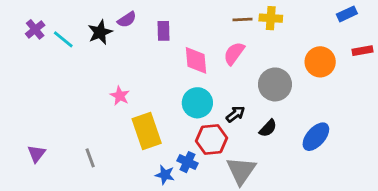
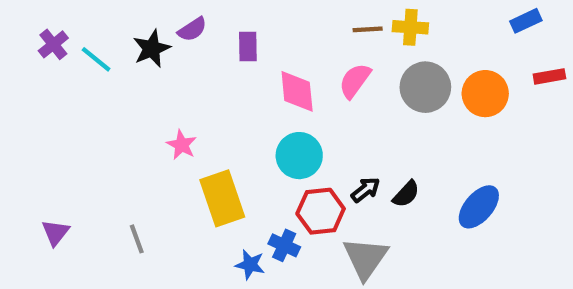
gray circle: (275, 84) -> (425, 87), moved
black arrow: (235, 114) -> (365, 190), moved

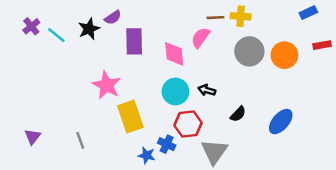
purple rectangle: (248, 47) -> (134, 41), moved, size x1.5
pink semicircle: (355, 81) -> (201, 38), moved
pink star: (182, 145) -> (107, 85), size x1.6
black arrow: (365, 190) -> (207, 90), moved, turned -126

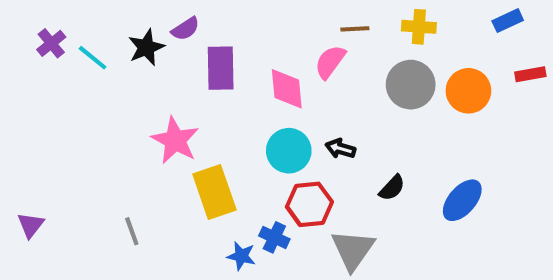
yellow cross: (241, 16) -> (419, 27), moved
purple triangle: (33, 137) -> (31, 225), moved

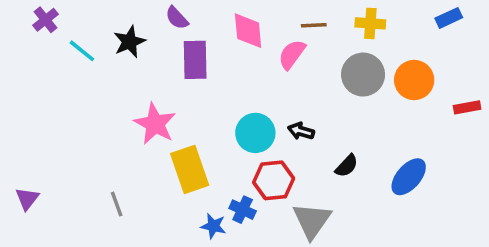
purple semicircle: (186, 29) -> (177, 18), moved, turned 80
purple cross: (51, 43) -> (45, 20), moved
red rectangle: (530, 74) -> (467, 107), moved
pink diamond: (287, 89) -> (248, 31), moved

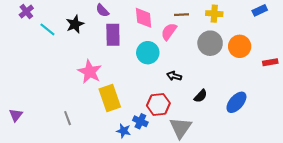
cyan circle: (255, 133) -> (148, 53), moved

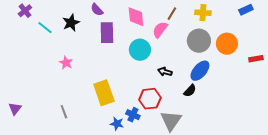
brown line: (182, 15) -> (172, 14), turned -56
pink star: (90, 72) -> (66, 63), moved, size x0.6
blue ellipse: (236, 102) -> (200, 71), moved

